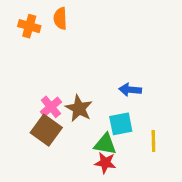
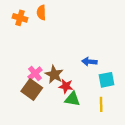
cyan square: (121, 124) -> (107, 80), moved
yellow line: (153, 141) -> (101, 104), moved
red star: (105, 163) -> (66, 86), moved

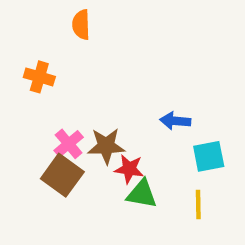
orange cross: (20, 18) -> (39, 77), moved
brown star: (54, 74) -> (106, 146), turned -30

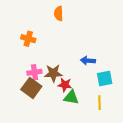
orange semicircle: (81, 25) -> (59, 14), moved
orange cross: (39, 77) -> (28, 39), moved
pink cross: (69, 144) -> (34, 72), turned 32

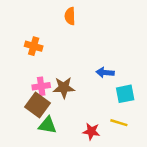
red star: (65, 85) -> (91, 131), moved
green triangle: (71, 97) -> (47, 125), moved
yellow line: (99, 103) -> (119, 123), turned -72

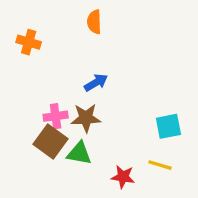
orange cross: (34, 46) -> (29, 42), moved
blue arrow: (105, 73) -> (96, 83), moved, turned 144
green triangle: (47, 125) -> (79, 153), moved

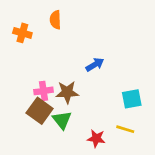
orange semicircle: (94, 22) -> (55, 20), moved
blue arrow: (96, 83) -> (95, 65), moved
green triangle: (79, 153) -> (62, 120), turned 42

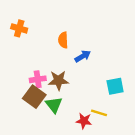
orange semicircle: (55, 20) -> (63, 40), moved
yellow line: (125, 129) -> (99, 113), moved

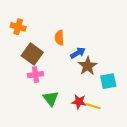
brown star: (59, 80) -> (88, 66), moved, turned -30
brown square: (34, 97) -> (32, 54), moved
red star: (84, 121) -> (79, 102), moved

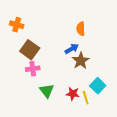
orange semicircle: (59, 38) -> (81, 29), moved
cyan square: (108, 81) -> (98, 86), moved, turned -35
yellow line: (93, 106) -> (86, 98), turned 56

